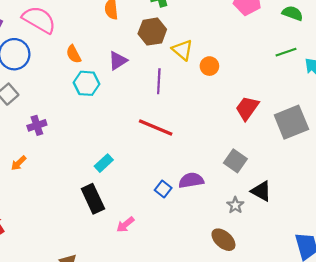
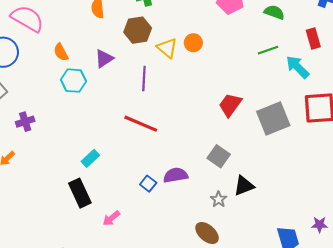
orange circle: (209, 66) -> (193, 43), moved
black triangle: (261, 191) -> (244, 186), turned -50

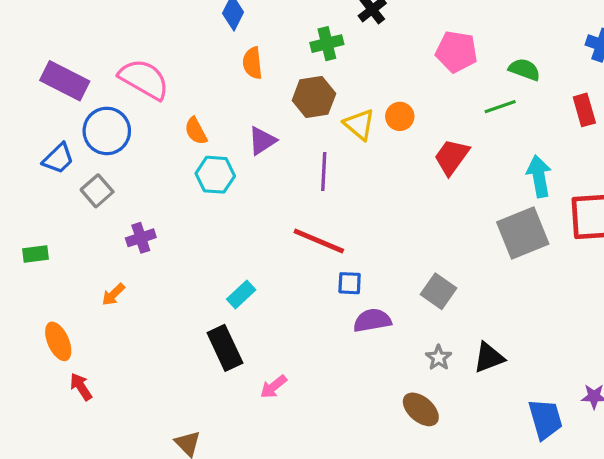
green line: (268, 50) -> (500, 107), moved
cyan arrow: (297, 67) -> (539, 176), moved, turned 35
red trapezoid: (230, 105) -> (452, 157), moved
blue square: (148, 184) -> (350, 283), moved, turned -35
black triangle: (244, 186) -> (489, 358), moved

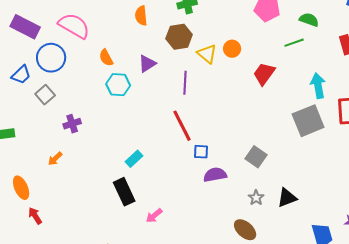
red line: (319, 241) -> (182, 126), turned 40

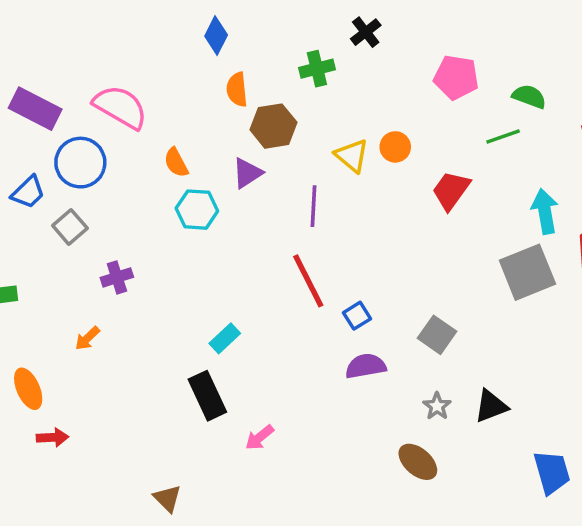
brown hexagon: (179, 37) -> (273, 126), moved
blue square: (201, 152) -> (357, 316), moved, turned -35
red arrow: (35, 216) -> (53, 437), turned 120

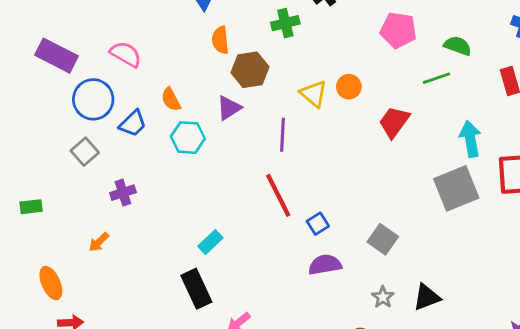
pink semicircle: (120, 107) -> (126, 54), size x0.7
blue trapezoid: (28, 192) -> (133, 123), moved

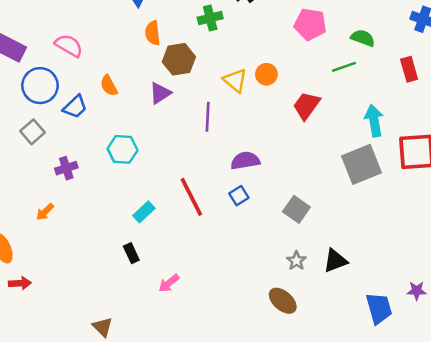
cyan hexagon: (188, 138) -> (123, 149), moved
red line: (278, 195) -> (191, 197), moved
purple semicircle: (325, 265) -> (245, 161), moved
black rectangle: (196, 289) -> (131, 253), size x0.6

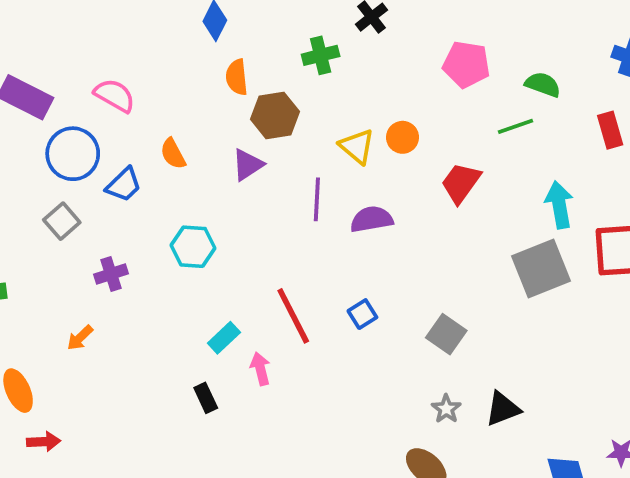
purple semicircle: (245, 161) -> (372, 219), moved
pink arrow: (169, 283) -> (260, 369), moved, turned 115

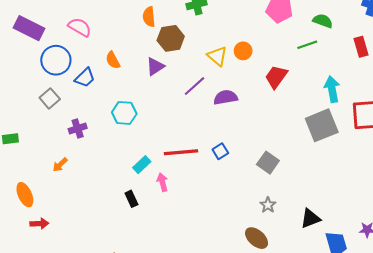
purple line: (317, 199) -> (194, 86), turned 45
red line: (293, 316) -> (181, 152), turned -68
black triangle: (503, 409) -> (310, 218), moved

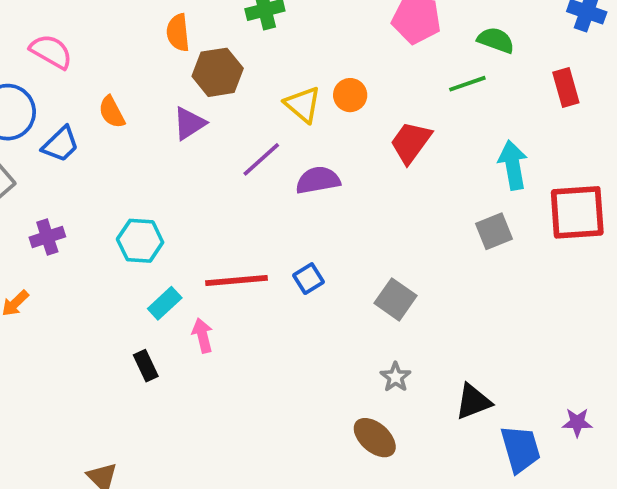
cyan hexagon: (124, 113) -> (140, 241), moved
gray square: (322, 125) -> (494, 231), size x0.6

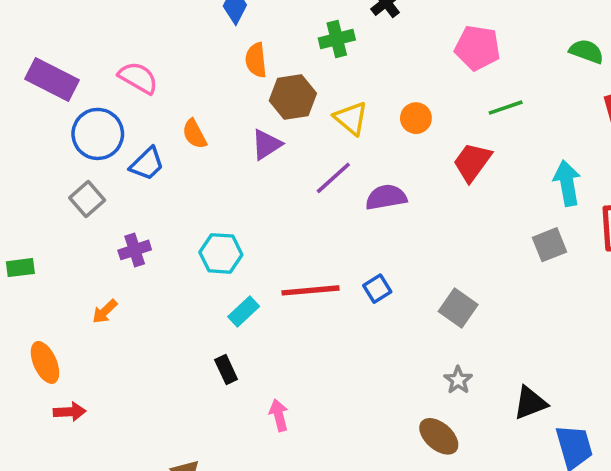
green semicircle: (496, 40) -> (586, 51), moved
green line: (467, 84) -> (506, 108), moved
yellow triangle: (303, 105) -> (351, 118), moved
pink arrow: (203, 335) -> (279, 415), moved

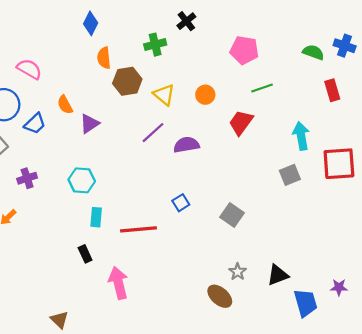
purple triangle: (267, 144) -> (89, 124), moved
red line: (310, 290) -> (138, 229), moved
cyan rectangle: (244, 311) -> (96, 217), turned -42
gray star: (458, 380) -> (238, 272), moved
pink arrow: (279, 415) -> (118, 283), size x1.6

